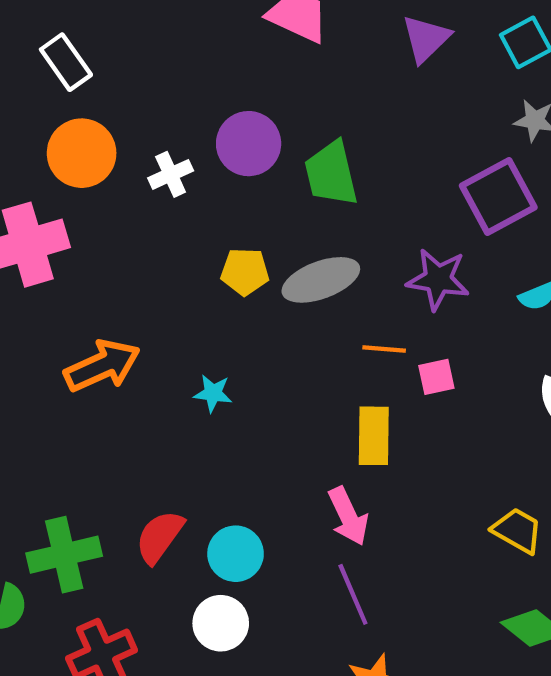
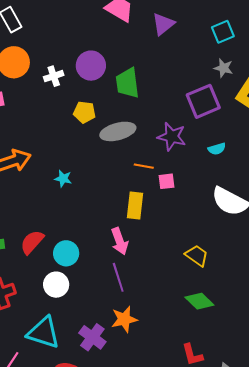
purple triangle: (426, 39) -> (163, 24), moved
yellow pentagon: (245, 272) -> (84, 112), moved

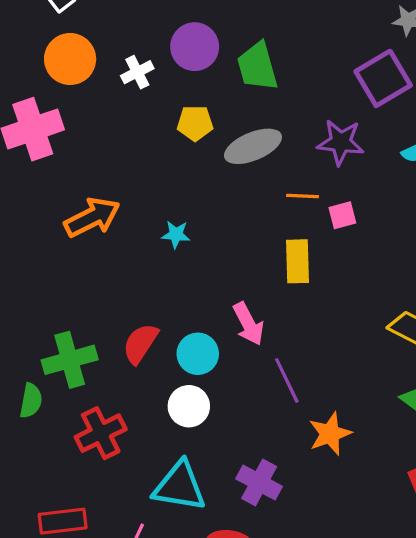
pink arrow: (120, 241) -> (248, 324), moved
orange star: (124, 319) -> (330, 434), moved

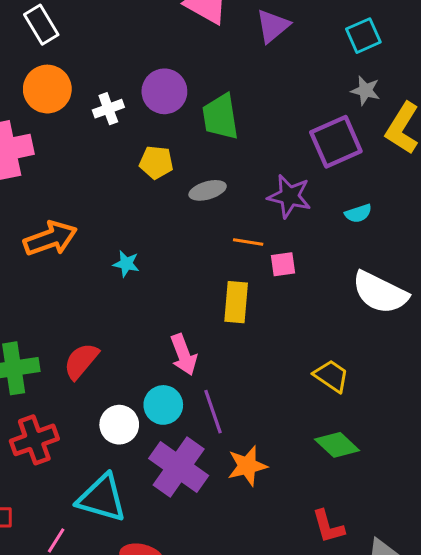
gray ellipse: (253, 146) -> (208, 190), size x0.7
cyan circle: (198, 354) -> (163, 405), moved
purple cross: (259, 483) -> (179, 467), moved, size x1.4

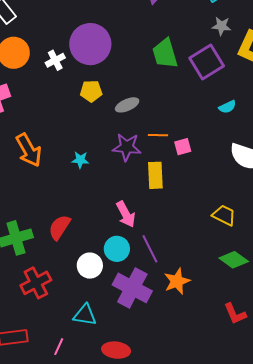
purple circle: (164, 91) -> (90, 44), size x1.4
green trapezoid: (220, 117) -> (165, 54), moved
purple star: (289, 196) -> (127, 147), moved
orange arrow: (50, 238) -> (29, 150), turned 88
cyan triangle: (102, 498) -> (85, 315), size x0.7

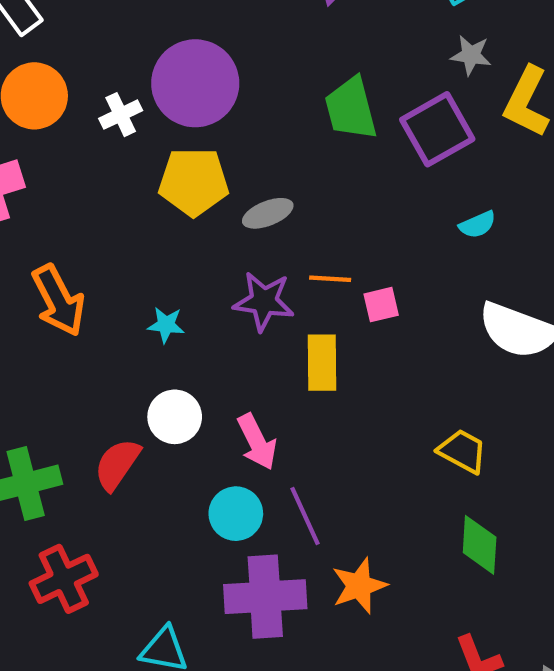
yellow pentagon: (91, 91) -> (194, 182), size x1.5
green diamond: (234, 260) -> (480, 545), turned 56
white circle: (90, 266) -> (175, 417), moved
purple cross: (132, 288) -> (265, 597), turned -33

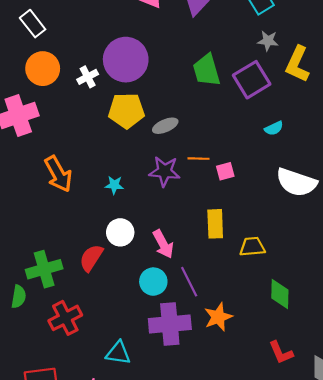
yellow rectangle: (322, 363) -> (215, 224), moved
yellow trapezoid: (462, 451) -> (252, 247), moved, turned -32

